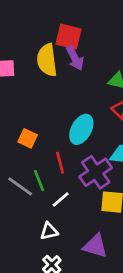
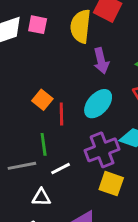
purple arrow: (75, 58) -> (101, 61), moved
red line: (60, 163) -> (61, 114), moved
gray line: (20, 186) -> (22, 166), moved, turned -60

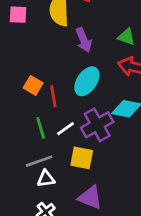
gray line: (22, 166) -> (39, 161), moved
white line: (61, 169) -> (66, 129), moved
yellow square: (111, 184) -> (82, 158), moved

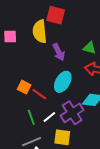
red line: (53, 96) -> (39, 94), turned -42

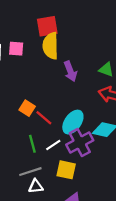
red square: (56, 15) -> (47, 26), moved, turned -30
cyan ellipse: (63, 82) -> (73, 122), moved

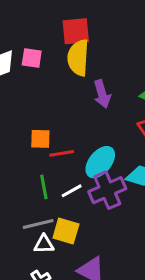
orange square: (27, 108) -> (40, 139), turned -35
red line: (44, 118) -> (62, 153), turned -54
yellow square: (66, 170) -> (66, 231), moved

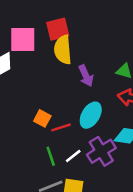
pink square: (32, 58) -> (23, 40), moved, size x1.6
orange square: (40, 139) -> (42, 118), turned 35
cyan ellipse: (100, 162) -> (91, 115), moved

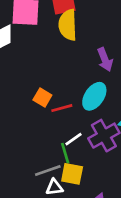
purple arrow: (86, 76) -> (105, 60), moved
green line: (51, 156) -> (65, 153), moved

